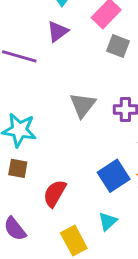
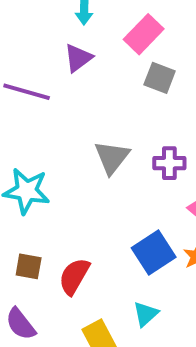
brown square: (18, 168) -> (29, 266), moved

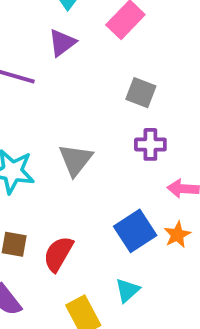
gray square: (160, 78) -> (141, 93), moved
gray triangle: (112, 157) -> (76, 160), moved

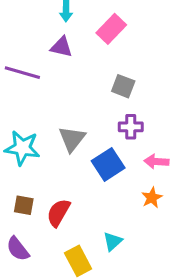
purple triangle: (62, 43) -> (61, 47), turned 50
blue square: (135, 231) -> (108, 164), moved

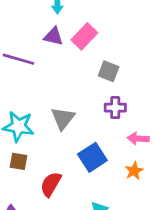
pink rectangle: (111, 29) -> (84, 36), moved
blue square: (108, 164) -> (92, 157), moved
brown square: (24, 205) -> (18, 161), moved

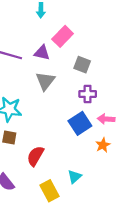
purple triangle: (53, 36) -> (42, 53), moved
gray triangle: (63, 118) -> (45, 81), moved
blue square: (92, 157) -> (80, 123), moved

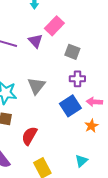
purple triangle: (42, 53) -> (35, 41), turned 35
gray triangle: (45, 81) -> (36, 86), moved
cyan triangle: (75, 177) -> (81, 161), moved

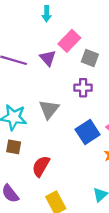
gray square: (72, 52) -> (90, 58), moved
purple cross: (77, 79) -> (83, 88), moved

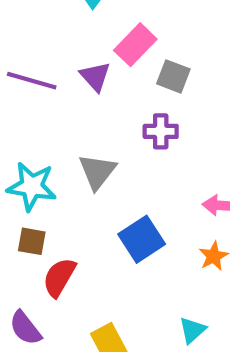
blue square: (88, 132) -> (142, 239), moved
red semicircle: (41, 166) -> (59, 277), moved

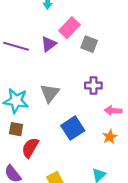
purple triangle: (95, 76) -> (49, 44), turned 35
purple cross: (161, 131) -> (93, 86), moved

